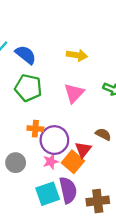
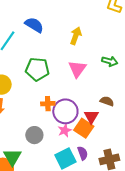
blue semicircle: (26, 55) -> (34, 25), moved
yellow arrow: (77, 55) -> (76, 36), turned -72
purple semicircle: (68, 190) -> (83, 153), size x0.6

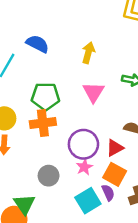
orange cross: (48, 104) -> (43, 123), moved, size x1.5
red triangle: (91, 117) -> (115, 148), turned 35
orange square: (84, 128) -> (115, 174), moved

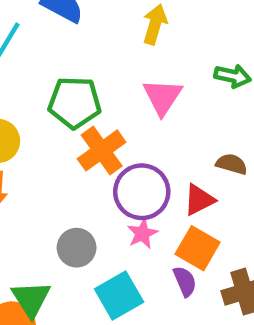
orange cross: (43, 123) -> (102, 150), moved, turned -30
cyan square: (88, 201) -> (119, 295), moved

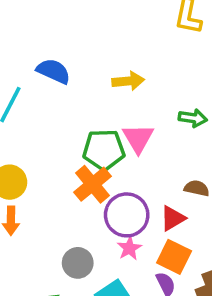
yellow arrow: (155, 24) -> (128, 81), turned 72
green pentagon: (75, 102) -> (104, 150), moved

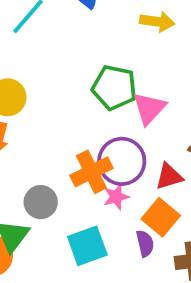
pink triangle: (138, 138) -> (149, 108), moved
orange cross: (93, 184) -> (91, 172), moved
gray circle: (78, 263) -> (41, 202), moved

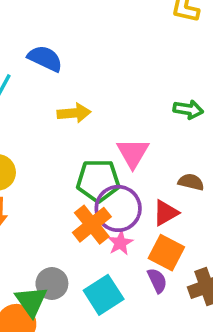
yellow arrow: (157, 22) -> (74, 113), moved
green pentagon: (114, 87) -> (98, 181), moved
gray circle: (41, 202) -> (52, 284), moved

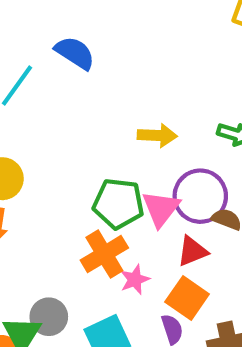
yellow arrow: (74, 113) -> (157, 135), moved
pink triangle: (133, 153) -> (161, 209), moved
purple circle: (118, 208) -> (200, 196), moved

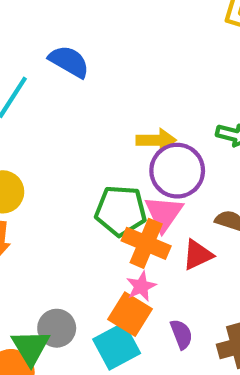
purple circle: (200, 196) -> (177, 171), moved
orange cross: (104, 254) -> (146, 243), moved, turned -33
orange square: (187, 298) -> (130, 314), moved

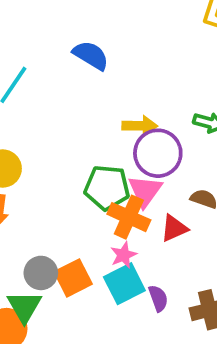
blue semicircle: (69, 62) -> (91, 55), moved
orange square: (130, 314) -> (73, 278), moved, turned 30
gray circle: (57, 328) -> (41, 273), moved
cyan square: (117, 346) -> (124, 284), moved

